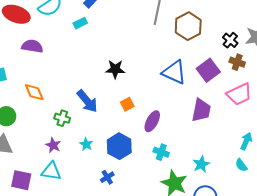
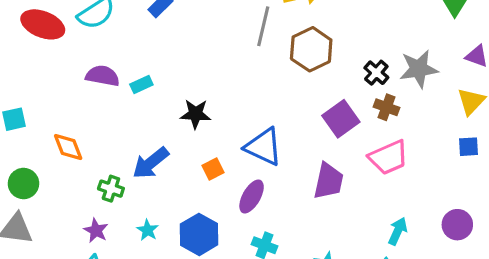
cyan rectangle: (80, 23) -> (141, 85), moved
purple semicircle: (32, 46) -> (103, 76), moved
blue triangle: (174, 72) -> (264, 147), moved
blue arrow: (87, 101) -> (151, 163), turned 90

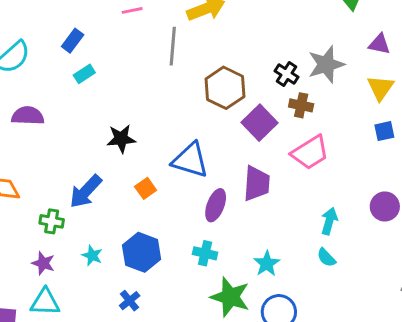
brown hexagon: (311, 49) -> (225, 88), moved
cyan rectangle: (141, 85) -> (84, 74), moved
purple ellipse: (252, 197) -> (216, 205), moved

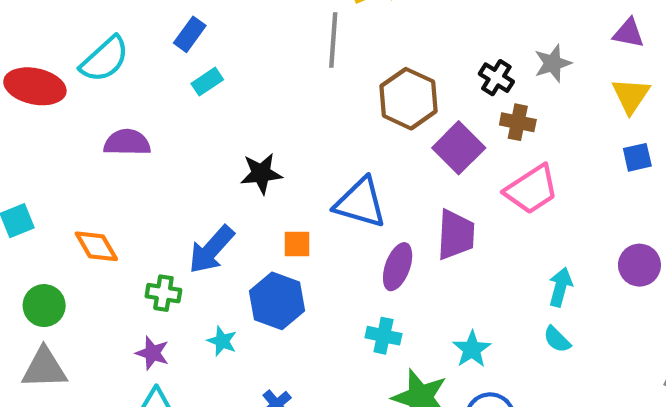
gray star: (326, 64) -> (553, 63), size x0.7
orange square: (146, 188) -> (297, 244), turned 36
blue hexagon: (142, 252) -> (277, 301), moved

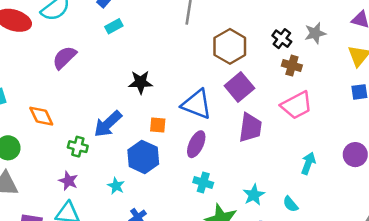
purple semicircle: (127, 143) -> (64, 58), turned -50
purple square: (459, 148) -> (239, 87), moved
purple ellipse: (398, 267) -> (196, 144), moved
cyan semicircle: (557, 339) -> (290, 204), moved
cyan star: (222, 341) -> (116, 186), moved

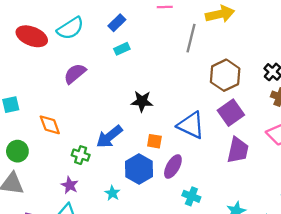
purple ellipse: (196, 144) -> (173, 167), moved

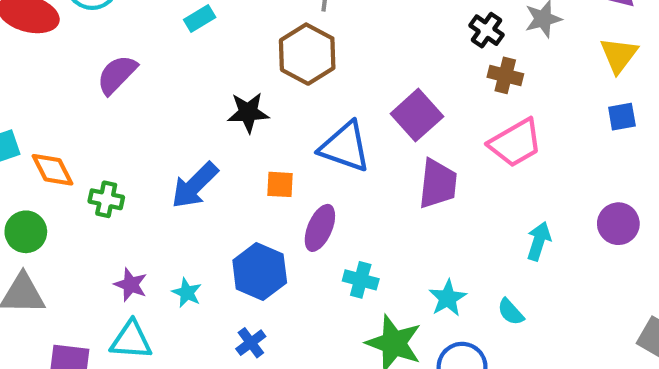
brown hexagon: (225, 75) -> (307, 54), moved
orange diamond: (50, 125) -> (52, 170), moved
green cross: (81, 155) -> (106, 199), moved
blue hexagon: (139, 169) -> (260, 271), moved
cyan star: (112, 193) -> (187, 293), moved

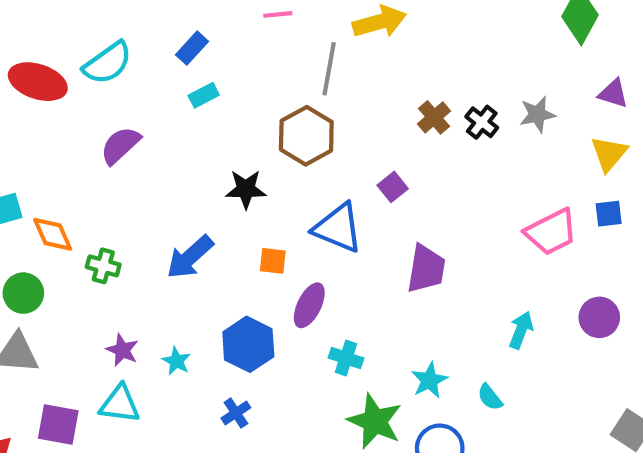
brown cross: (505, 75) -> (434, 117), moved, turned 32
purple square: (417, 115) -> (393, 187), moved, size x0.6
pink trapezoid: (515, 143) -> (551, 232), moved

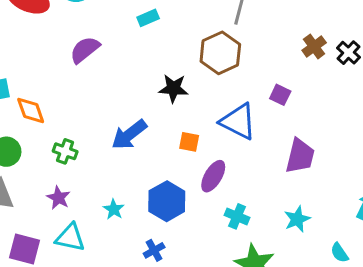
purple square: (393, 187) -> (280, 95), turned -30
green cross: (103, 266) -> (65, 151), moved
purple star: (122, 350) -> (58, 198), moved
cyan star: (429, 380) -> (297, 219), moved

